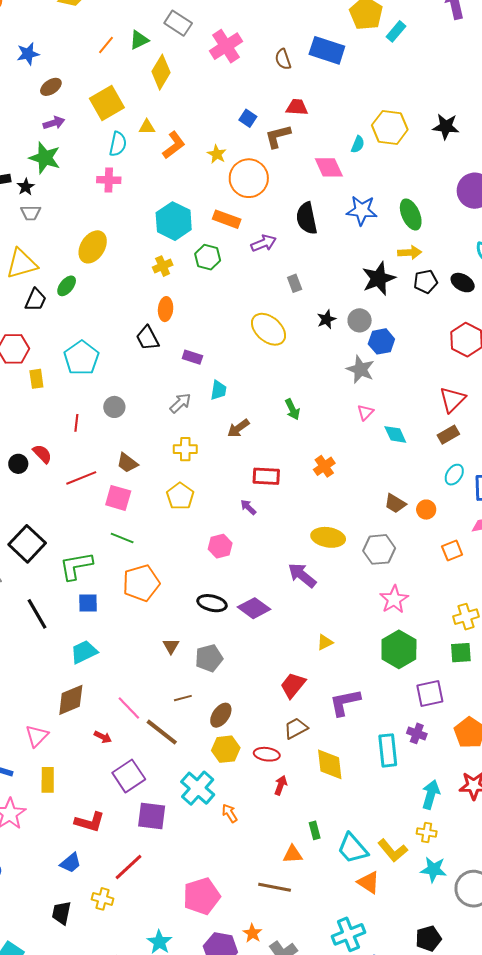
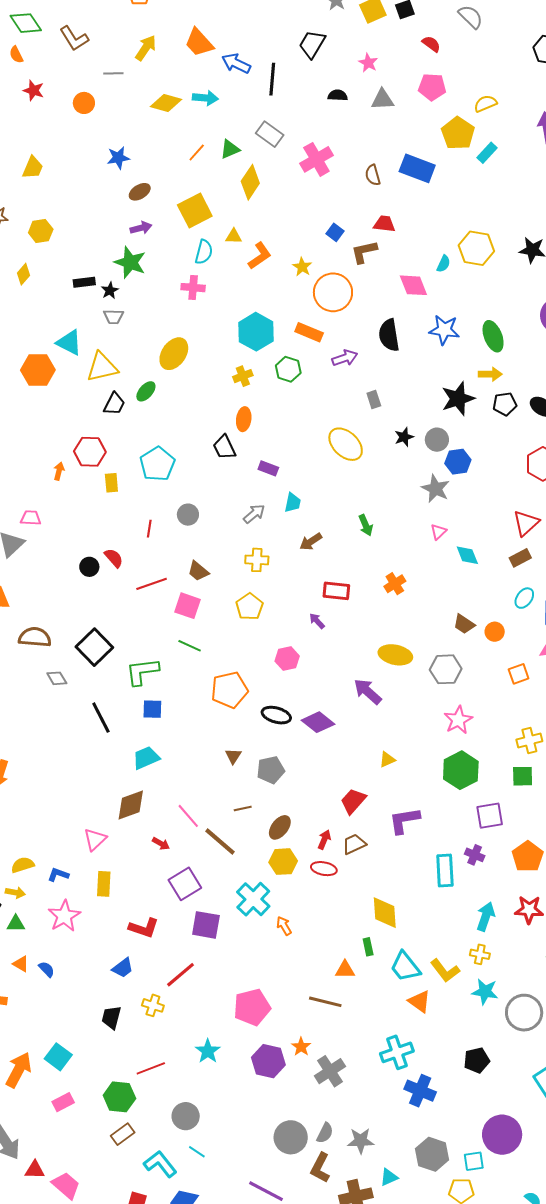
orange pentagon: (141, 583) -> (229, 690), moved
yellow diamond: (330, 764) -> (385, 913), moved
red arrow: (281, 785) -> (324, 840), moved

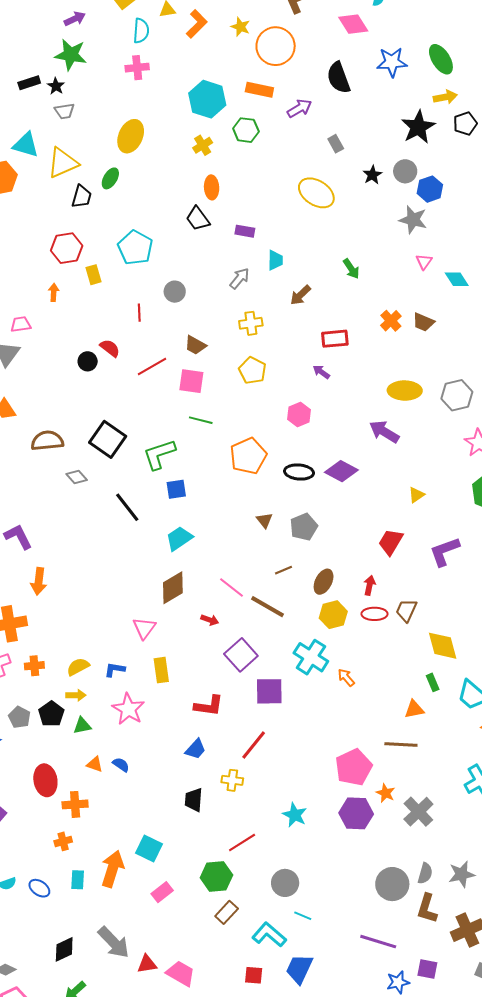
orange arrow: (59, 471) -> (54, 292), moved
brown trapezoid: (464, 624) -> (423, 322), moved
brown trapezoid: (354, 844) -> (406, 610), moved, turned -30
pink pentagon: (252, 1007) -> (354, 767), moved

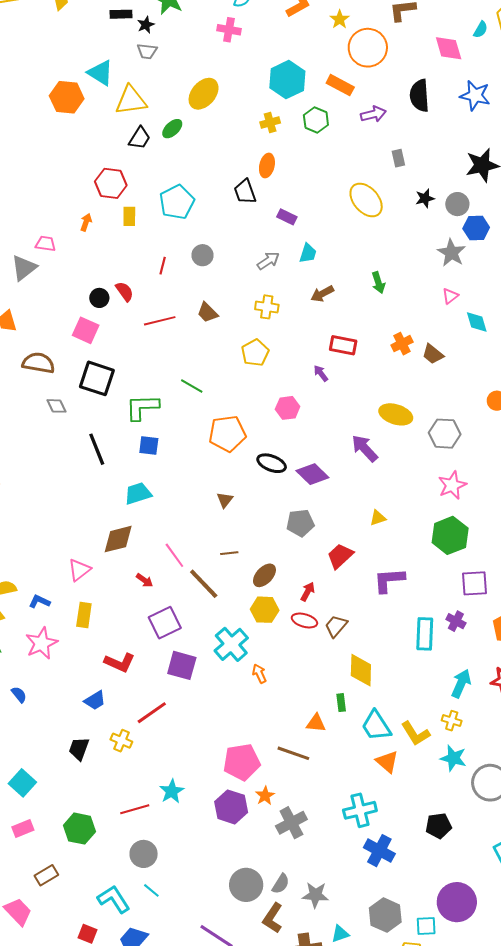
pink square: (191, 381) -> (86, 330), moved
black square: (108, 439) -> (97, 378), turned -33
gray pentagon: (304, 527) -> (300, 523), moved
red line: (242, 843) -> (135, 809), moved
brown rectangle: (227, 912) -> (46, 875), moved

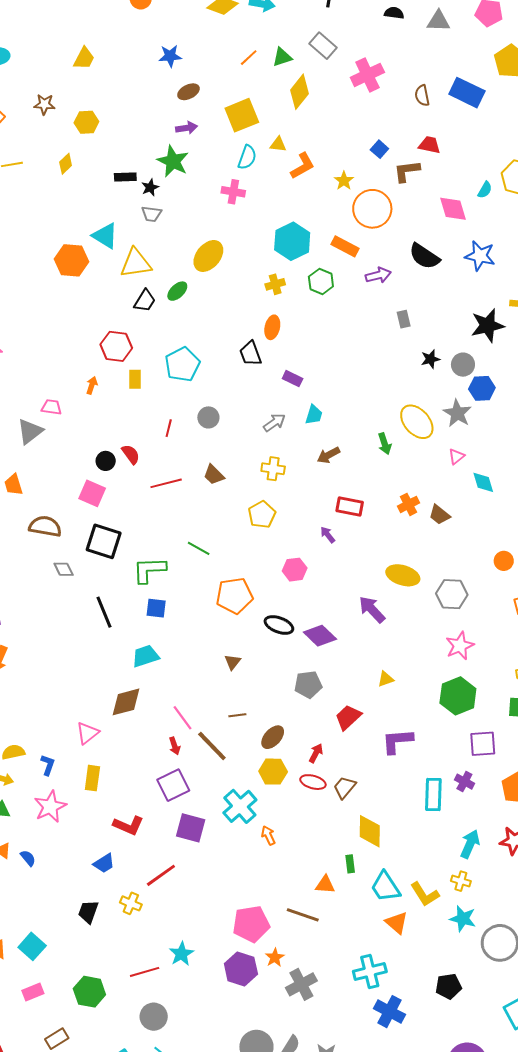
black semicircle: (419, 96) -> (424, 256), turned -52
yellow ellipse: (366, 200) -> (417, 422), moved
red arrow: (145, 580) -> (175, 746), moved, turned 36
blue L-shape: (39, 602) -> (48, 765), turned 85

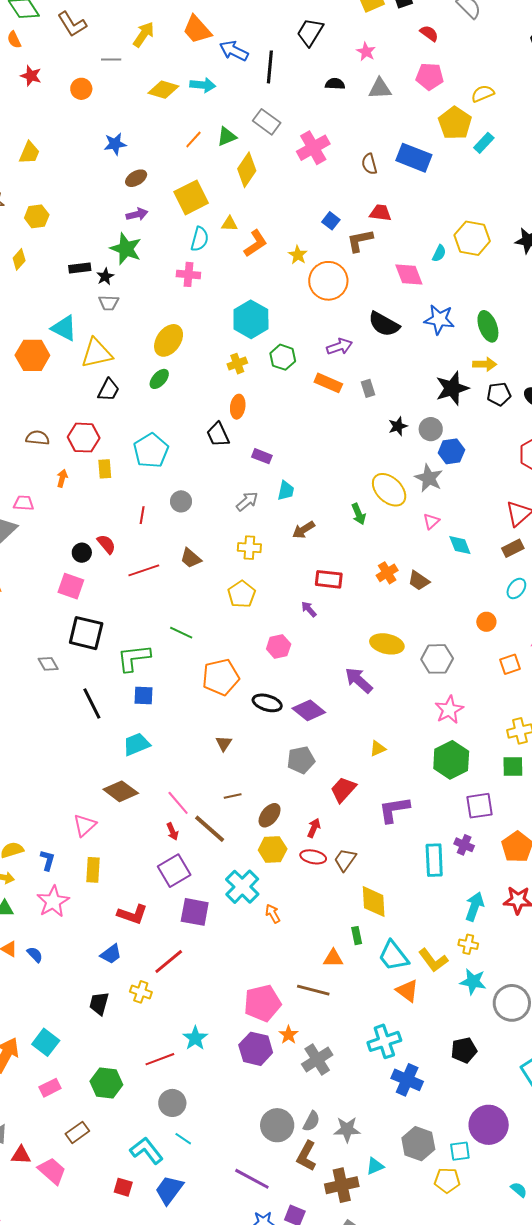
orange rectangle: (345, 246) -> (328, 383), moved
green ellipse: (177, 291) -> (159, 379), moved
brown semicircle: (45, 526) -> (38, 438), moved, size x0.7
brown diamond: (126, 702) -> (121, 791), turned 56

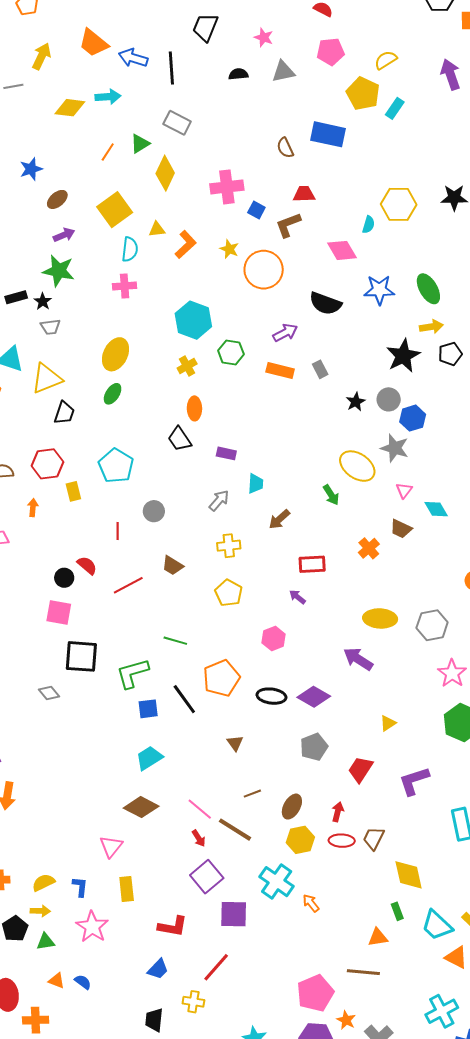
pink cross: (313, 148) -> (227, 187), moved, turned 32
brown trapezoid: (419, 581) -> (401, 529), moved
black line: (92, 704) -> (184, 699), moved

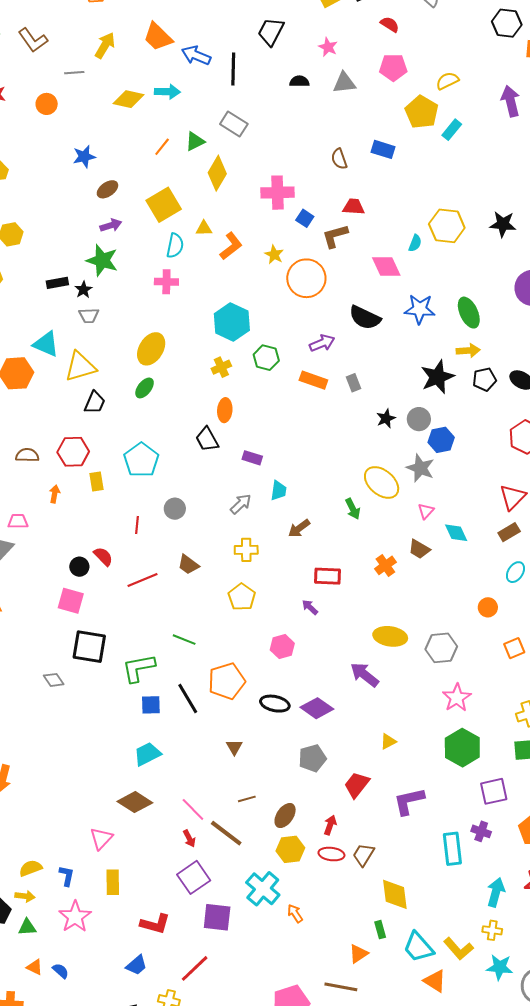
blue rectangle: (328, 134) -> (383, 149), size x0.7
orange triangle: (378, 937) -> (358, 954), turned -30

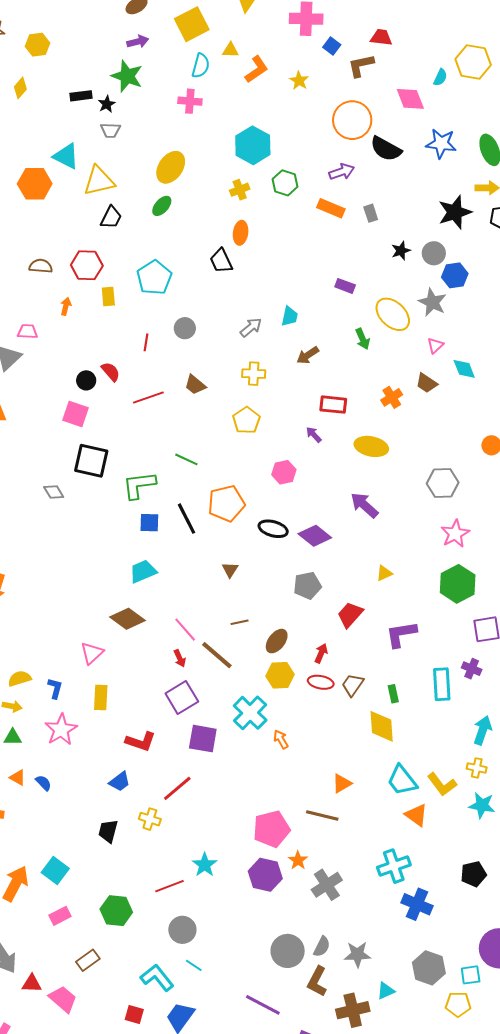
orange circle: (306, 278) -> (352, 120), moved
purple rectangle: (252, 458) -> (345, 286), moved
yellow ellipse: (390, 636) -> (371, 446), moved
green rectangle: (380, 930) -> (393, 694), moved

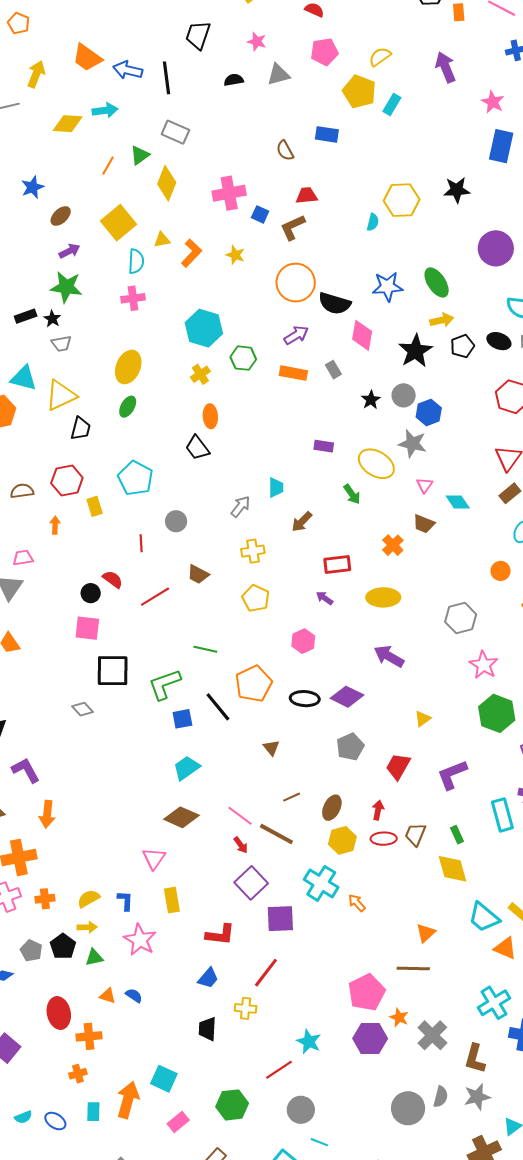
pink diamond: (410, 99) -> (362, 335), moved, turned 44
brown L-shape: (317, 981) -> (475, 1059), moved

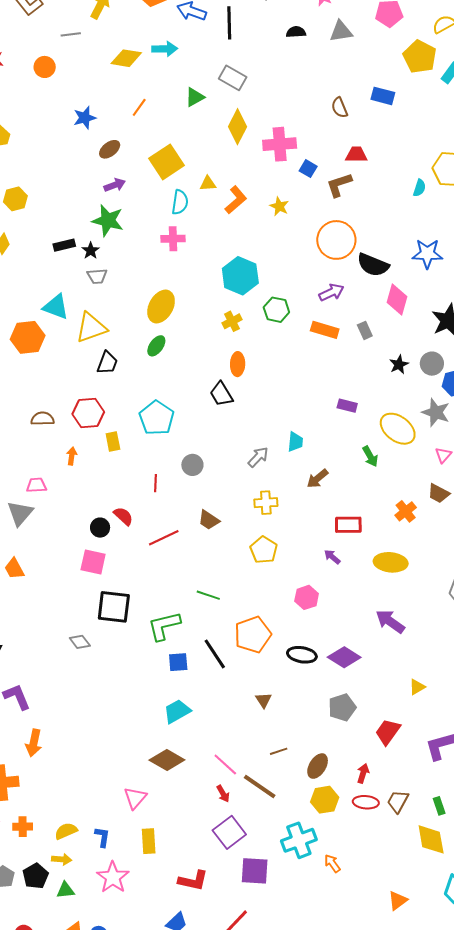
orange line: (108, 166) -> (139, 107), moved
yellow diamond: (167, 183) -> (237, 127), moved
cyan cross: (321, 883) -> (299, 840), turned 32

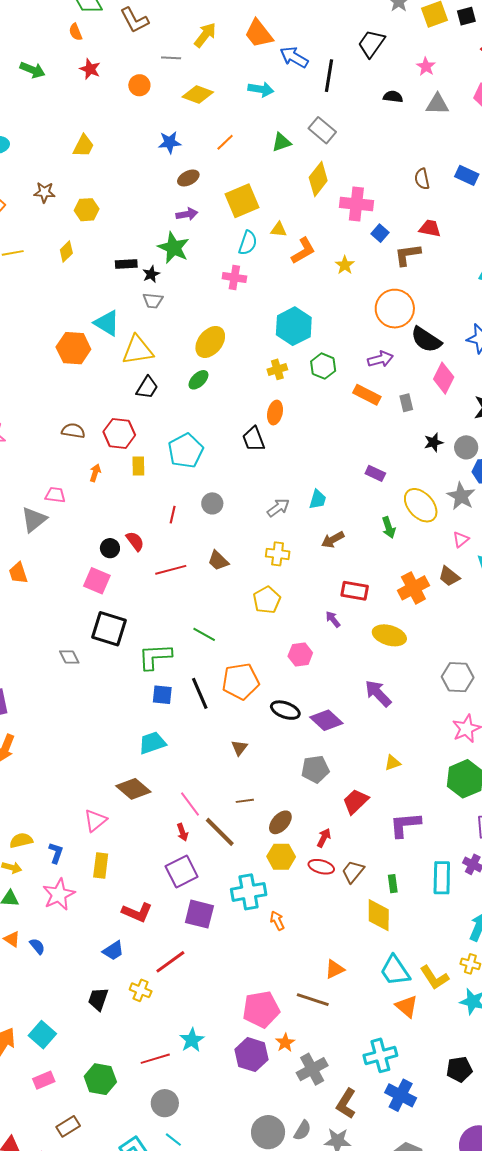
yellow diamond: (126, 58) -> (198, 95), moved
orange cross: (406, 511) -> (413, 588), size x1.4

